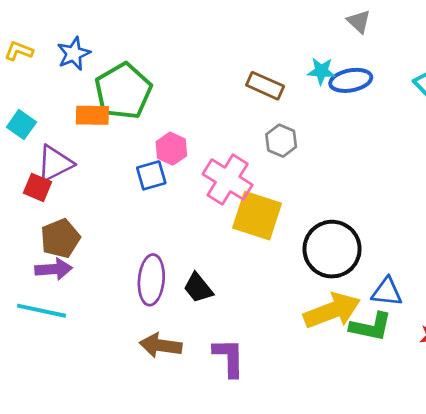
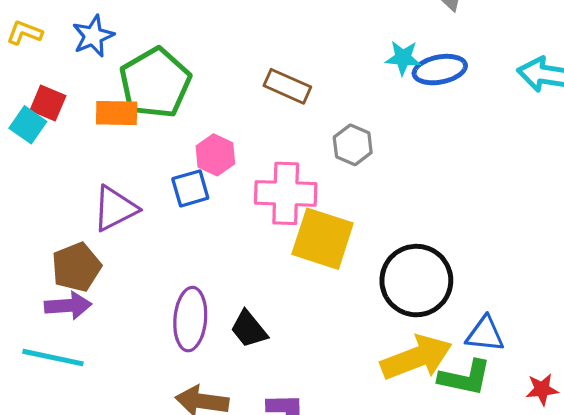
brown rectangle: (265, 86) -> (287, 86), moved
purple triangle: (55, 163) -> (115, 209), moved
pink cross: (228, 179) -> (286, 193), turned -30
red square: (37, 187) -> (48, 103), moved

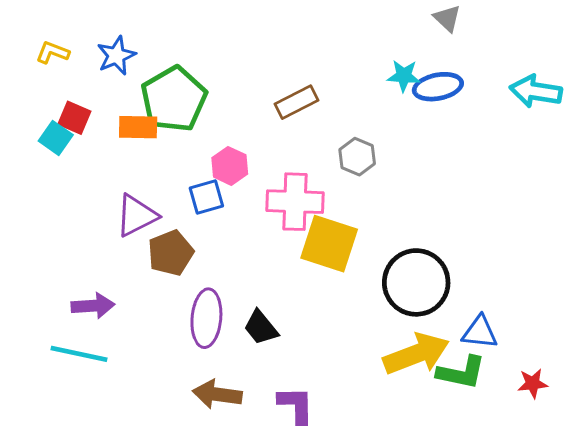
brown rectangle: (287, 86) -> (297, 102), turned -51
brown pentagon: (76, 267) -> (171, 253), moved

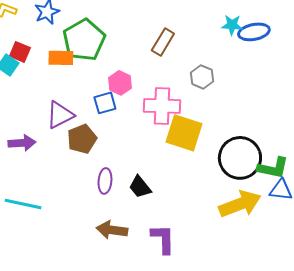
brown rectangle: (297, 102) -> (163, 42), turned -32
purple arrow: (93, 306) -> (22, 143), moved
purple ellipse: (206, 318) -> (105, 181), size x0.7
green L-shape: (461, 373) -> (273, 168), moved

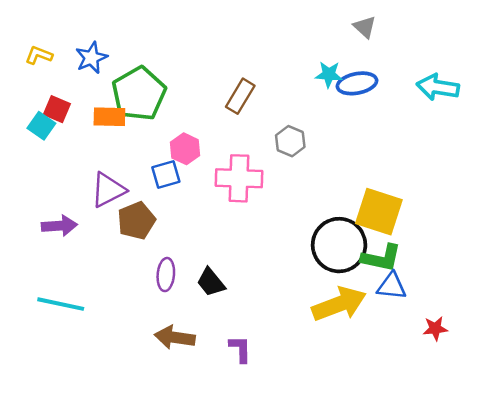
yellow square: (184, 133) -> (379, 212), moved
purple L-shape: (163, 239) -> (240, 349), size x0.7

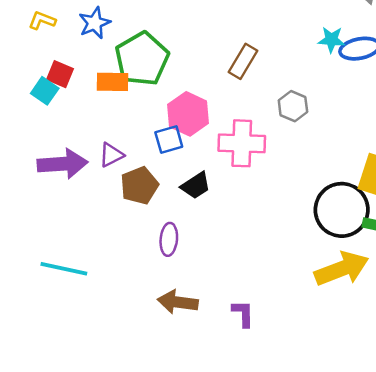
pink hexagon: (185, 149) -> (188, 114), size x1.4
purple triangle: (108, 190) -> (111, 155), size x0.7
purple arrow: (59, 226) -> (63, 164), moved, size x1.4
black trapezoid: (211, 282) -> (196, 186), moved, turned -84

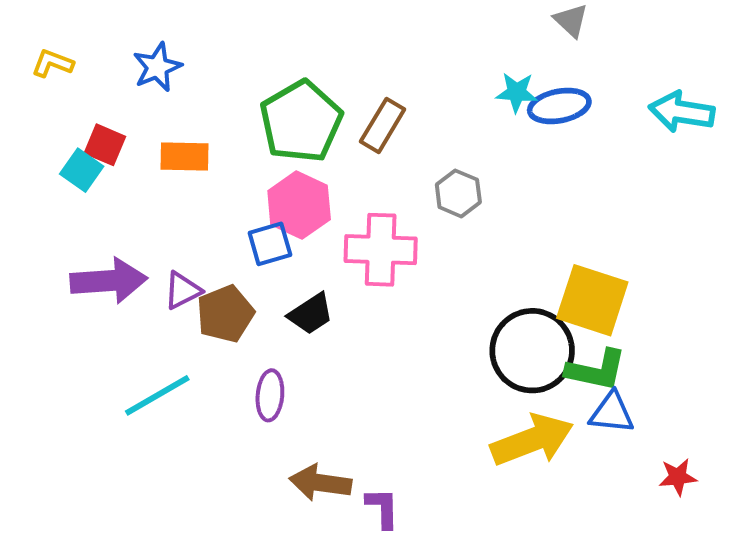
yellow L-shape: (42, 20) -> (52, 63), moved
green pentagon: (142, 59) -> (301, 122), moved
purple triangle: (111, 155) -> (183, 290), moved
cyan line: (64, 269) -> (157, 395), moved, turned -42
brown arrow: (178, 302) -> (320, 483), moved

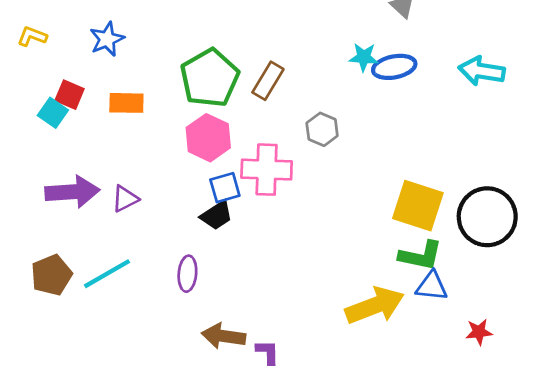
blue square: (270, 244) -> (225, 188), moved
brown pentagon: (225, 314) -> (51, 275), moved
black circle: (532, 351) -> (487, 217), moved

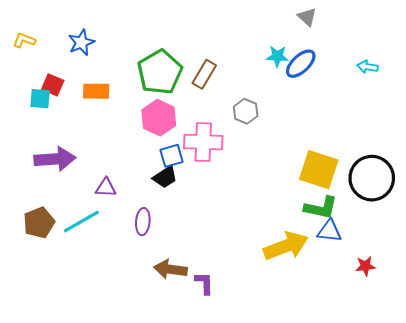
blue ellipse: (394, 67) -> (301, 64), turned -32
cyan arrow: (482, 71) -> (368, 67), size x0.6
cyan square: (53, 113) -> (40, 99), turned -30
purple triangle: (125, 199) -> (106, 188), moved, turned 30

